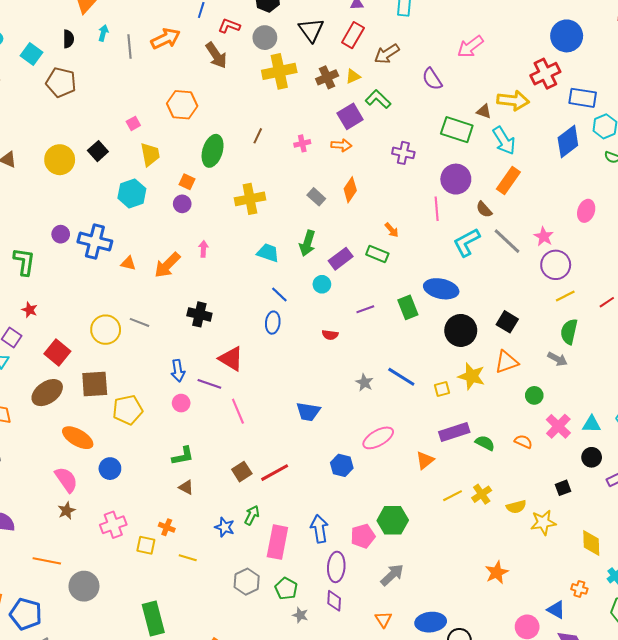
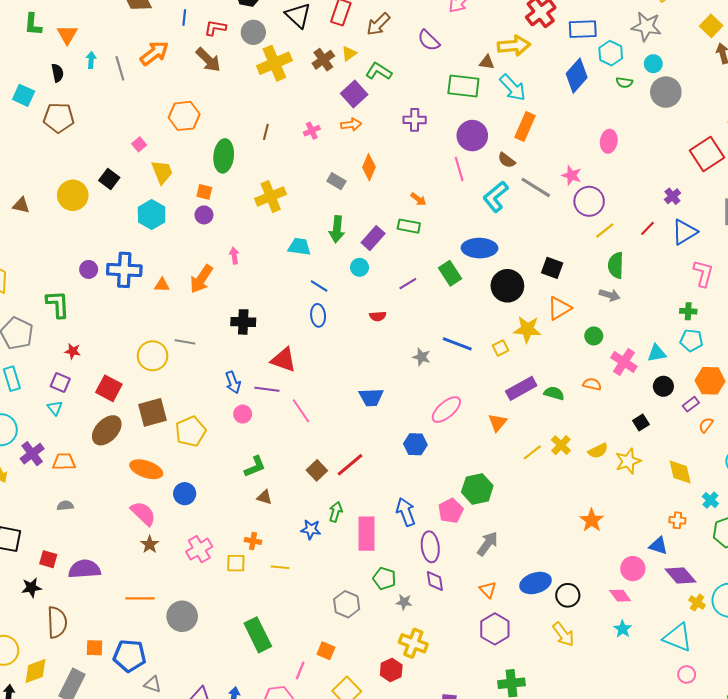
gray hexagon: (247, 582) -> (347, 604), moved

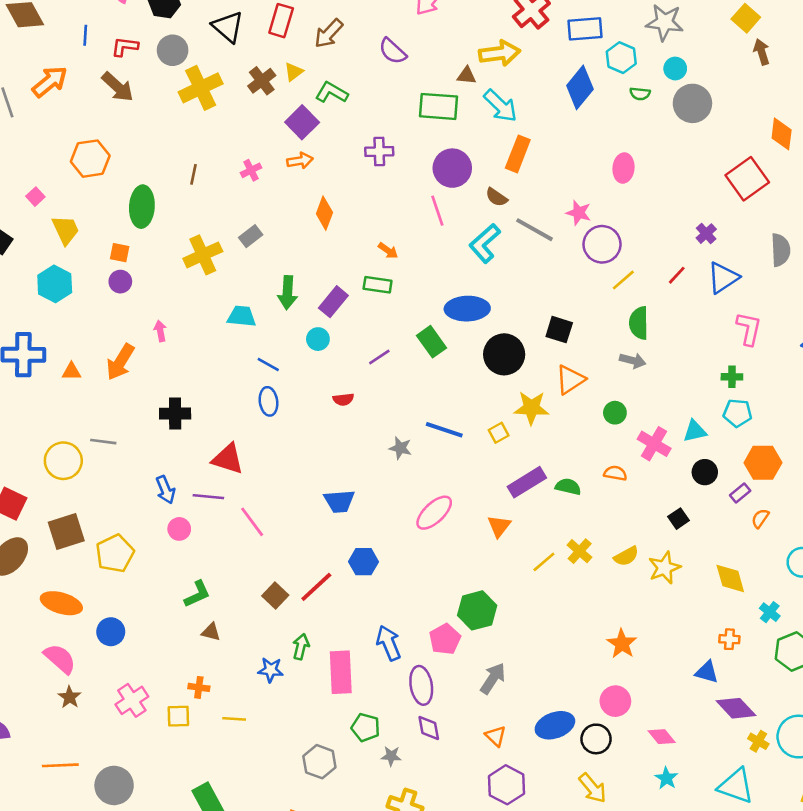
gray rectangle: (336, 181) -> (251, 236), moved, turned -66
blue hexagon: (415, 444) -> (363, 562), moved
pink circle: (633, 569) -> (615, 701), moved

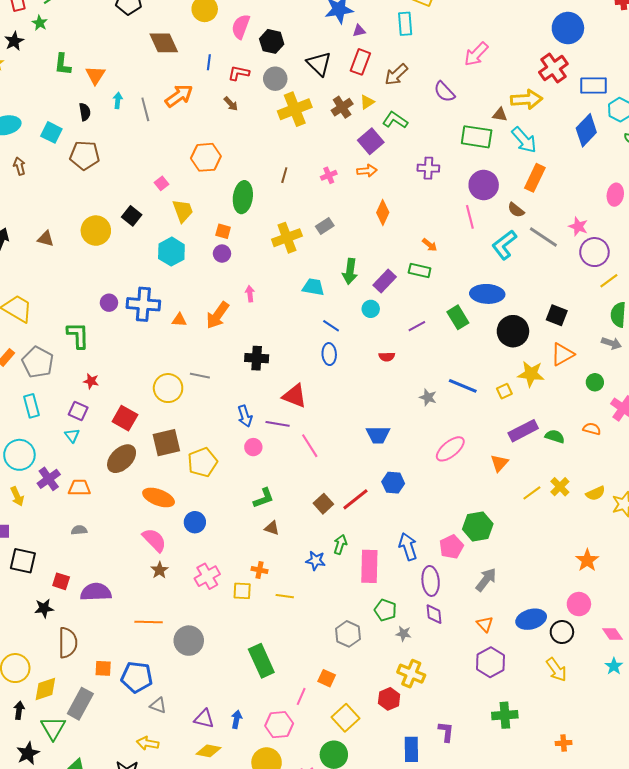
brown arrow: (118, 87) -> (231, 104), size x0.6

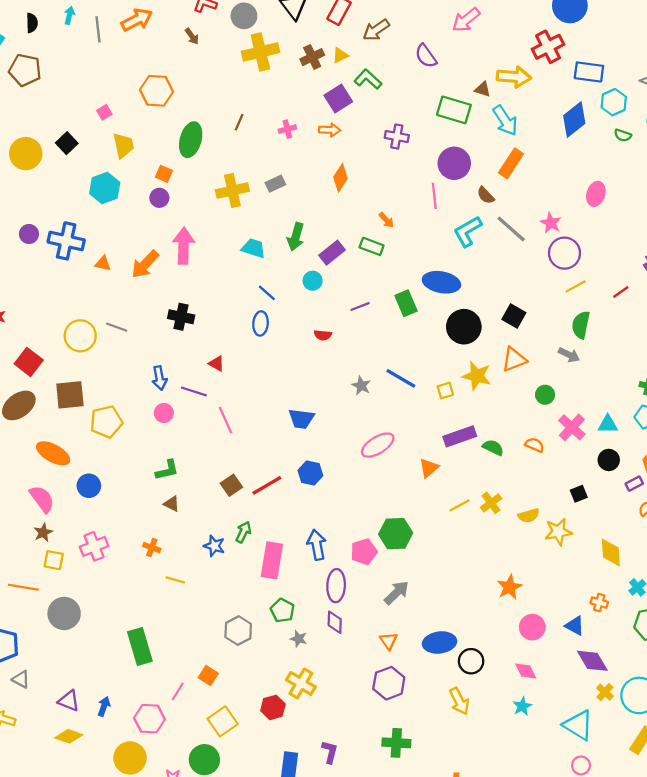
pink arrow: (250, 294) -> (184, 246), size x2.0
red triangle: (295, 396) -> (217, 364), size x0.6
yellow square: (242, 591) -> (54, 560), moved
pink circle: (579, 604) -> (532, 627), moved

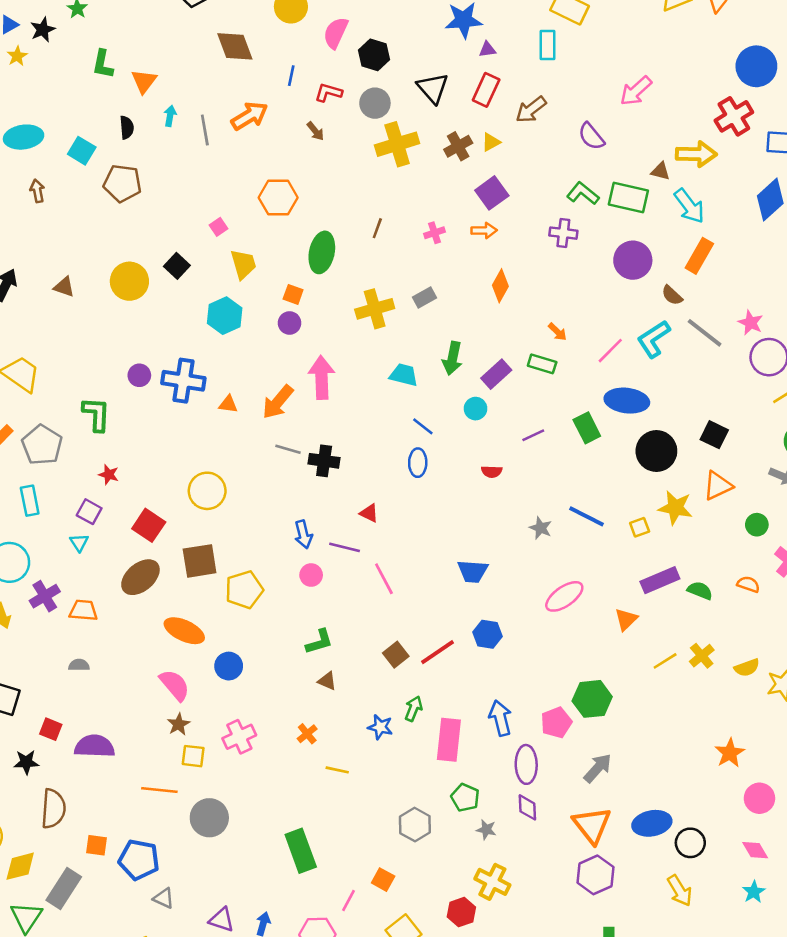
green L-shape: (368, 79) -> (583, 193), moved
pink line: (434, 196) -> (610, 351), moved, turned 55
gray line: (117, 327) -> (288, 449), moved
orange cross: (152, 548) -> (307, 734), turned 35
orange triangle: (389, 641) -> (592, 825), size x1.8

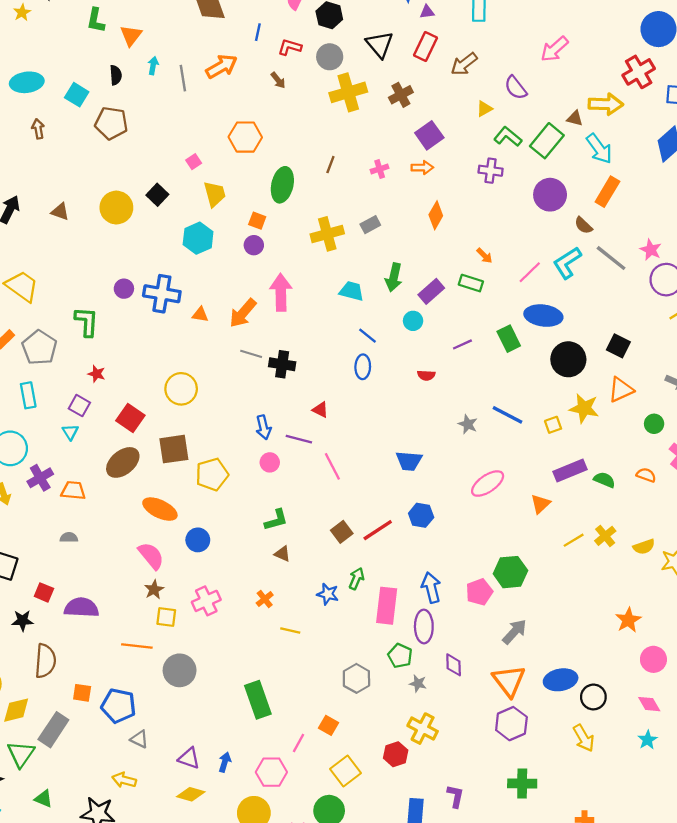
yellow triangle: (491, 142) -> (484, 109), moved
green rectangle: (628, 197) -> (547, 141), turned -64
purple ellipse: (526, 764) -> (424, 626), moved

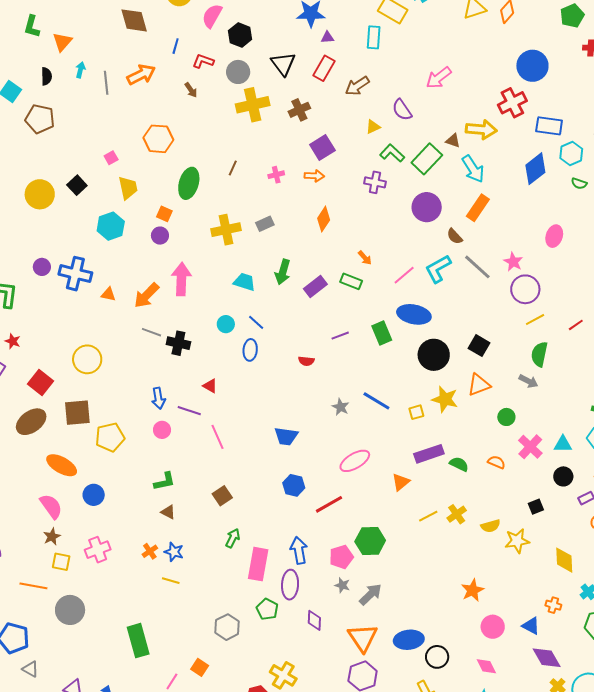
cyan circle: (413, 321) -> (226, 324), moved
red line: (378, 530) -> (329, 504), moved
blue star: (328, 594) -> (174, 552), moved
gray star: (418, 683) -> (342, 585), moved

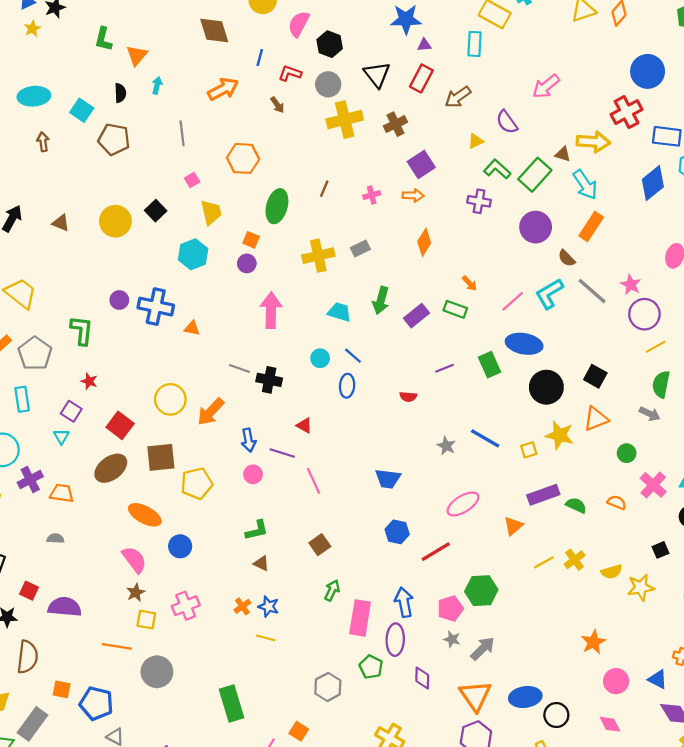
gray line: (106, 83) -> (182, 133), moved
orange arrow: (146, 295) -> (211, 412), moved

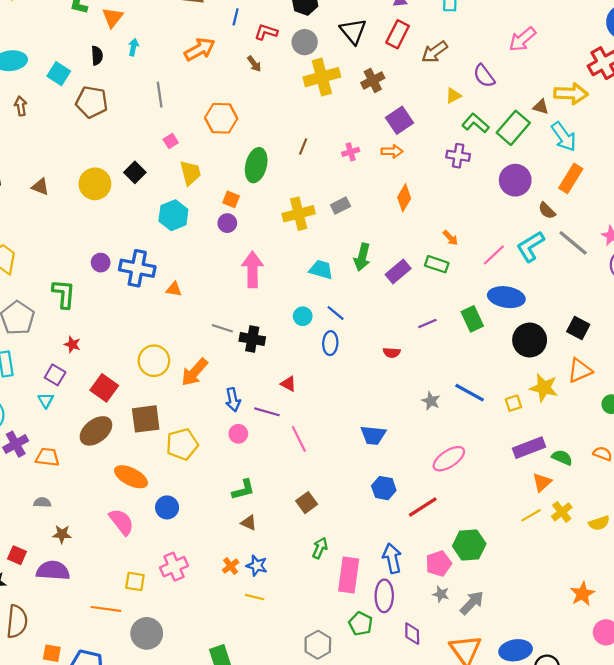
orange triangle: (513, 526) -> (542, 482), moved
brown star: (136, 592) -> (62, 534), moved, turned 30

